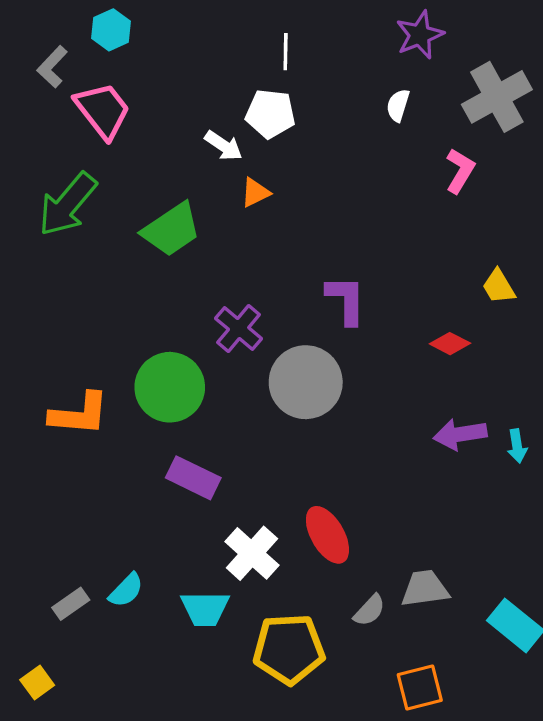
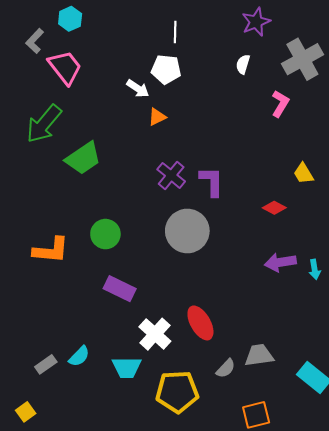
green trapezoid: (171, 229) -> (83, 158), moved
purple cross: (239, 328) -> (171, 175), moved
green circle: (170, 387) -> (105, 234), size x0.7

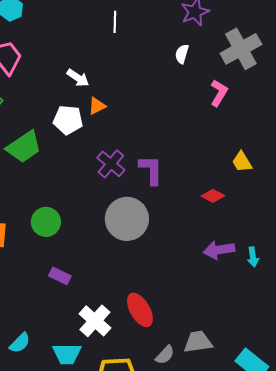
white pentagon: (166, 69) -> (68, 120), moved
purple rectangle: (120, 289) -> (60, 276), size x0.7

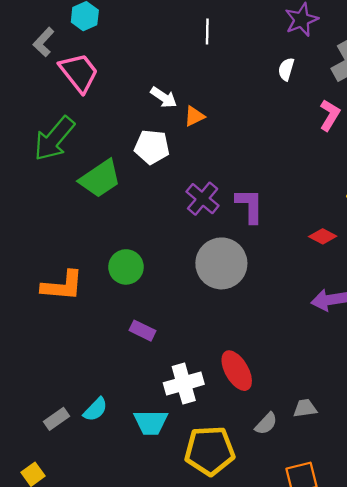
orange triangle: (97, 106) -> (194, 116), moved
white cross: (95, 321) -> (184, 384), turned 32
gray trapezoid: (198, 342) -> (305, 408), size x0.7

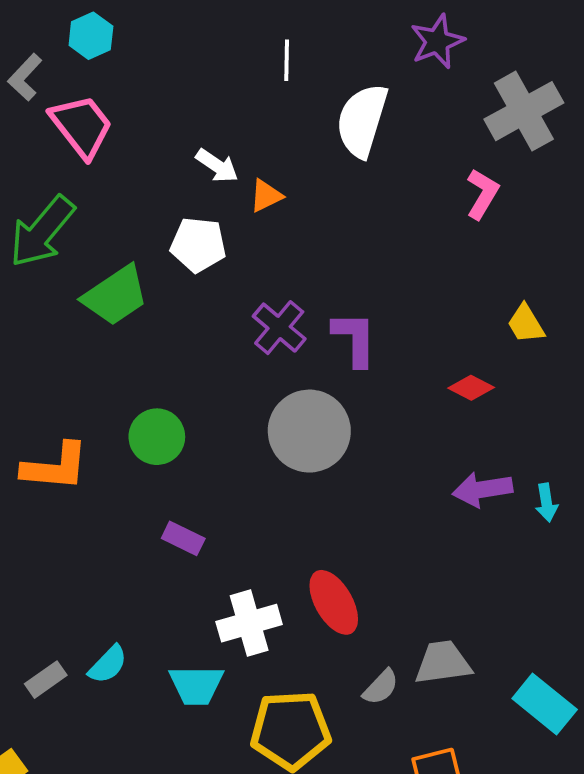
white semicircle: (286, 69) -> (362, 120), moved, size x2.0
gray trapezoid: (305, 408) -> (443, 663), size x1.5

